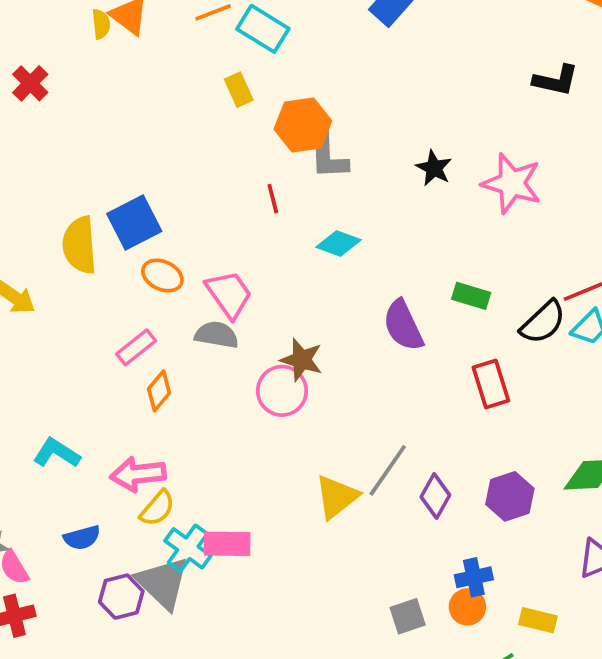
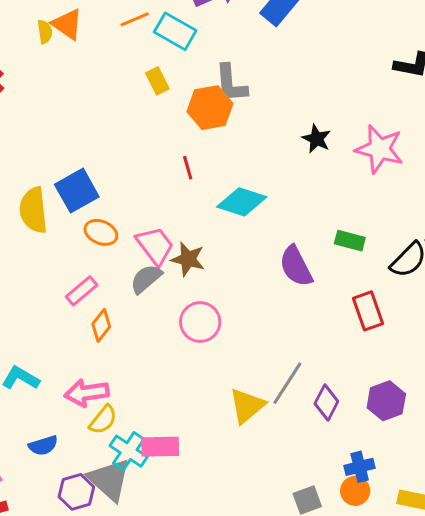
gray L-shape: (328, 156) -> (231, 84), moved
cyan diamond: (339, 243) -> (242, 202), size x1.4
gray semicircle: (217, 335) -> (146, 279), turned -48
brown star: (302, 360) -> (188, 259), moved

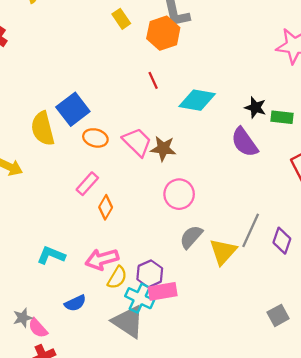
black star: (316, 139) -> (255, 107), moved
gray semicircle: (146, 279) -> (191, 237), moved
purple hexagon: (76, 492) -> (150, 274), moved

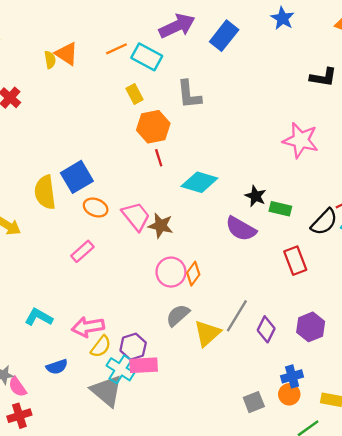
orange hexagon: (163, 33) -> (153, 127), moved
purple semicircle: (245, 142) -> (241, 229), turned -32
orange diamond: (106, 207) -> (193, 274), moved

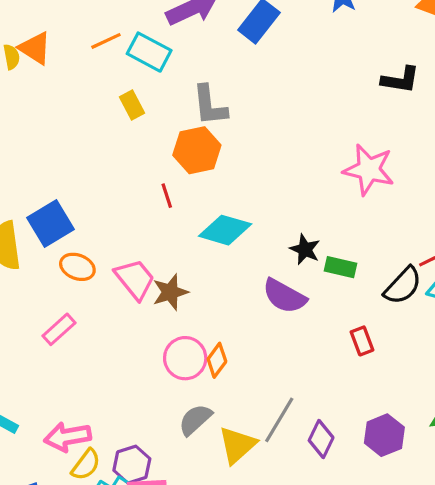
orange hexagon: (153, 127) -> (197, 150), moved
brown star: (161, 226) -> (170, 292), turned -30
red rectangle: (295, 261) -> (362, 341), size x0.7

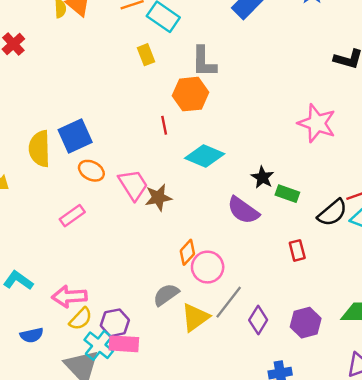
pink circle: (185, 358) -> (208, 267), moved

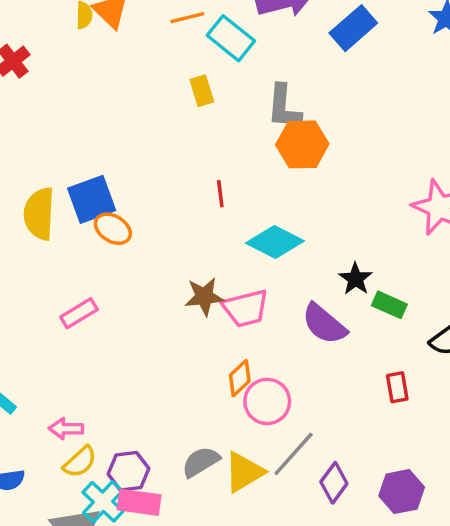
orange hexagon: (191, 94) -> (302, 144), moved
orange ellipse: (91, 171) -> (113, 229), moved
pink trapezoid: (133, 185) -> (246, 308), moved, turned 104
gray semicircle: (166, 295) -> (201, 462), moved
pink arrow: (69, 296) -> (66, 429), size x0.7

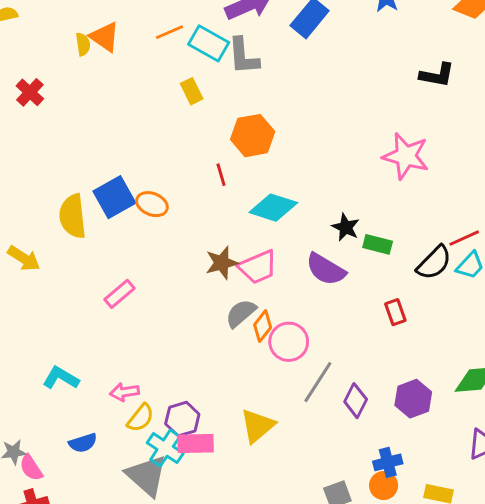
gray L-shape: (284, 107) -> (243, 56), moved
orange hexagon: (302, 144) -> (253, 136), moved
orange ellipse: (113, 229) -> (152, 204), moved
gray semicircle: (201, 462) -> (241, 313), moved
yellow triangle: (244, 472) -> (258, 426), moved

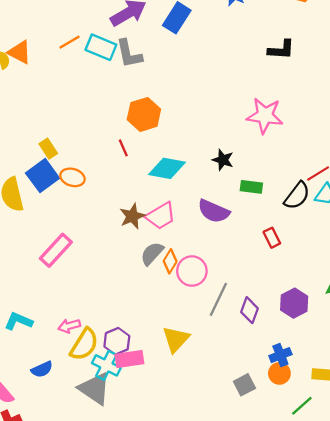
yellow rectangle: (192, 91) -> (48, 149), moved
black star: (346, 227) -> (223, 160), moved
pink rectangle: (119, 294) -> (56, 250), size x1.4
yellow semicircle: (140, 418) -> (84, 344), size x1.4

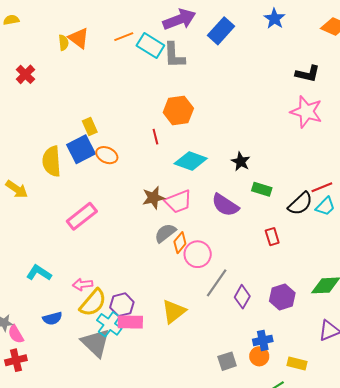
pink star: (265, 116) -> (306, 112), moved

